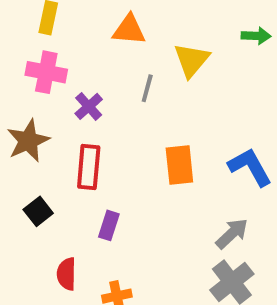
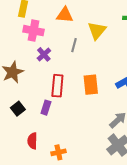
pink cross: (46, 72) -> (33, 31), moved
red rectangle: (89, 167) -> (57, 86), moved
purple rectangle: (109, 225) -> (46, 108), moved

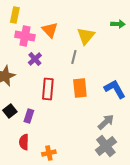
orange triangle: (65, 15) -> (50, 30), moved, turned 42
gray line: (74, 45) -> (74, 57), moved
purple rectangle: (46, 108) -> (29, 116), moved

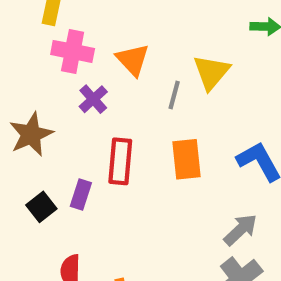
orange triangle: (50, 30) -> (133, 60), moved
yellow triangle: (86, 36) -> (211, 72), moved
purple rectangle: (29, 116) -> (81, 194), moved

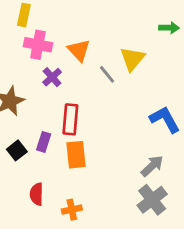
gray line: (174, 95) -> (107, 74), turned -54
orange rectangle: (187, 159) -> (76, 155), moved

